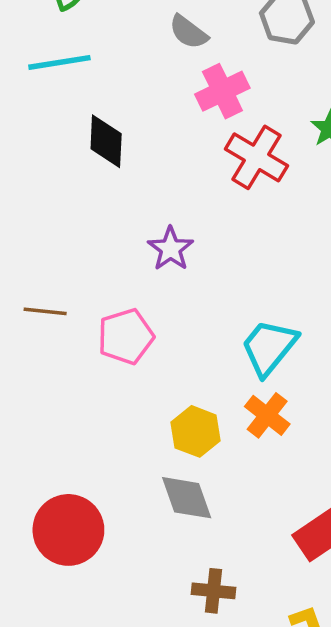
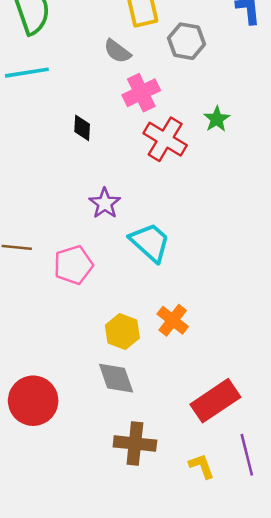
black diamond: (106, 141) -> (82, 128), moved, size x0.7
cyan trapezoid: (269, 347) -> (150, 242), moved, turned 93
brown cross: (213, 591) -> (135, 443), size x1.4

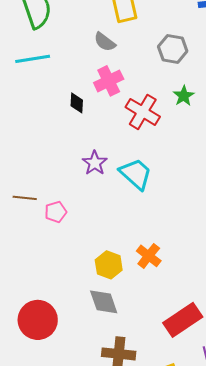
gray hexagon: (186, 41) -> (173, 49), moved
pink cross: (141, 93) -> (109, 81), moved
cyan trapezoid: (150, 242) -> (136, 174), moved
pink pentagon: (73, 265) -> (56, 212), moved, size x0.7

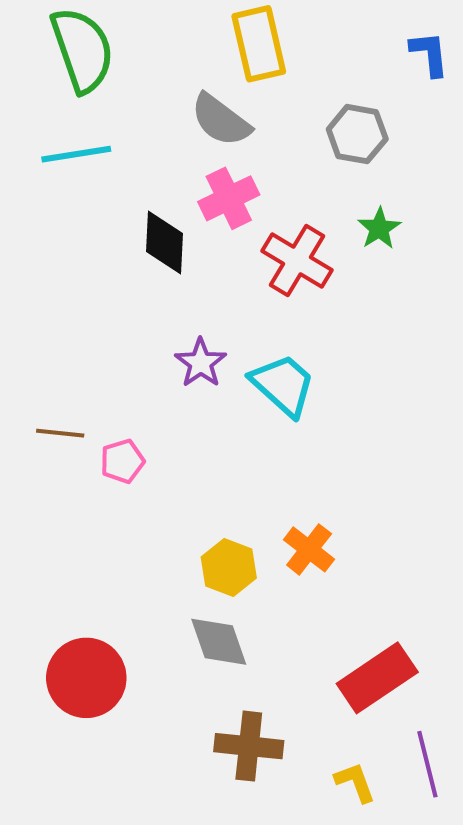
gray semicircle: (105, 42) -> (221, 120), size x1.4
black diamond: (77, 103) -> (165, 242), size x1.5

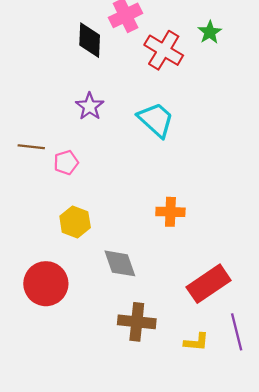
purple star: (201, 363) -> (90, 106), moved
orange cross: (309, 549) -> (170, 212), turned -36
yellow hexagon: (229, 568) -> (75, 222), moved
yellow L-shape: (355, 782) -> (196, 342), turned 115

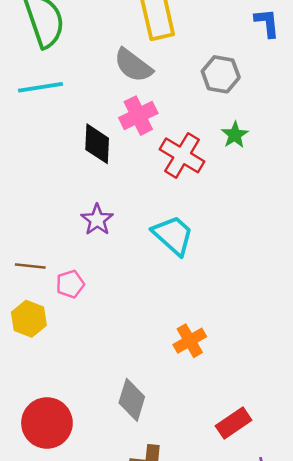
orange cross: (170, 212) -> (190, 341), turned -32
yellow hexagon: (75, 222) -> (29, 319), moved
gray diamond: (120, 263) -> (132, 400), turned 36
red rectangle: (209, 284) -> (234, 423), size x0.7

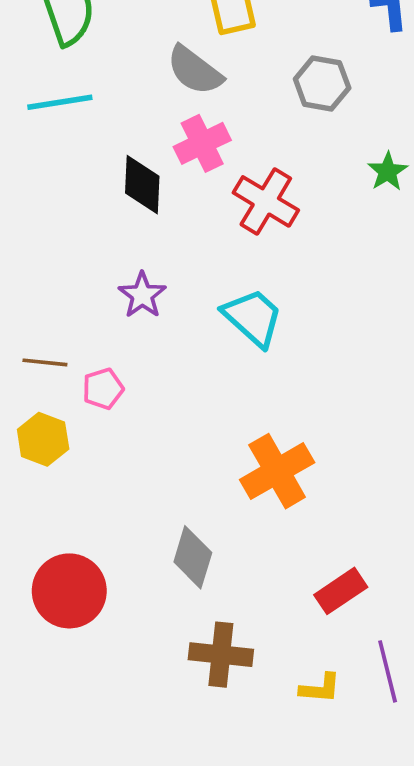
green star: (235, 135) -> (388, 171), moved
orange cross: (190, 341) -> (277, 471), size x1.5

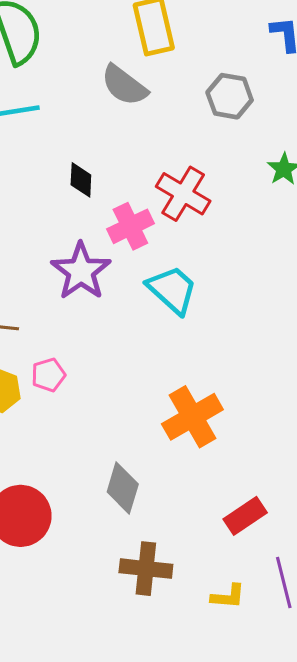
pink cross: (202, 143) -> (130, 226), moved
black diamond: (142, 185) -> (81, 180), size x0.7
purple star: (142, 295) -> (81, 271), size x1.5
pink pentagon: (103, 389) -> (48, 375), moved

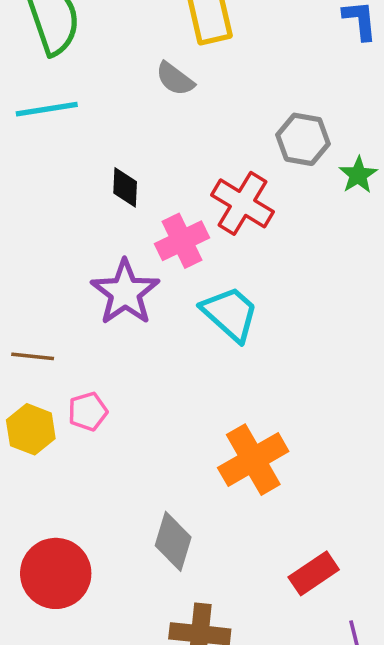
gray semicircle: (124, 85) -> (175, 79), size x0.7
gray hexagon: (230, 96) -> (303, 139), moved

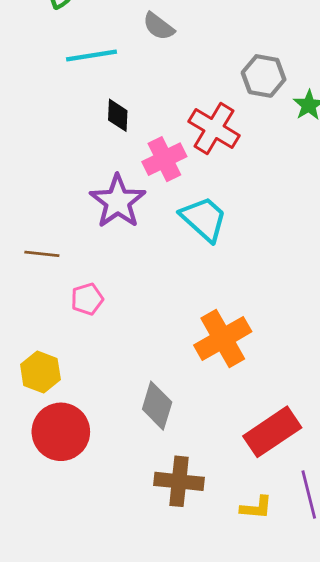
cyan line: (47, 109) -> (91, 56), moved
yellow hexagon: (31, 429) -> (40, 372), moved
red rectangle: (314, 573) -> (272, 432), size x1.4

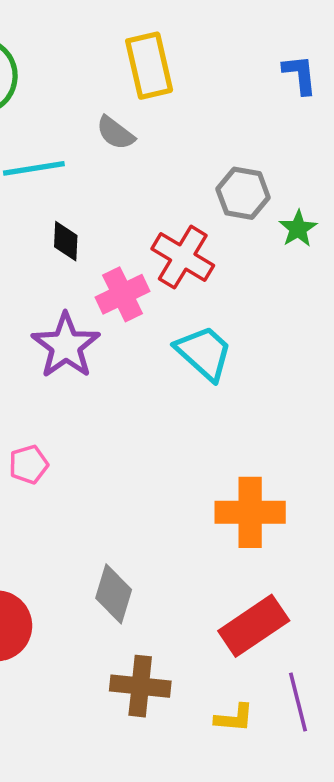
cyan trapezoid: (204, 219) -> (204, 353), moved
orange cross: (223, 338) -> (250, 512), moved, turned 30

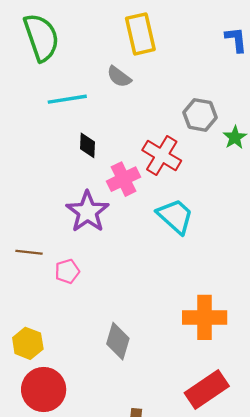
pink pentagon: (29, 464) -> (67, 271), moved
gray diamond: (114, 594) -> (118, 341), moved

